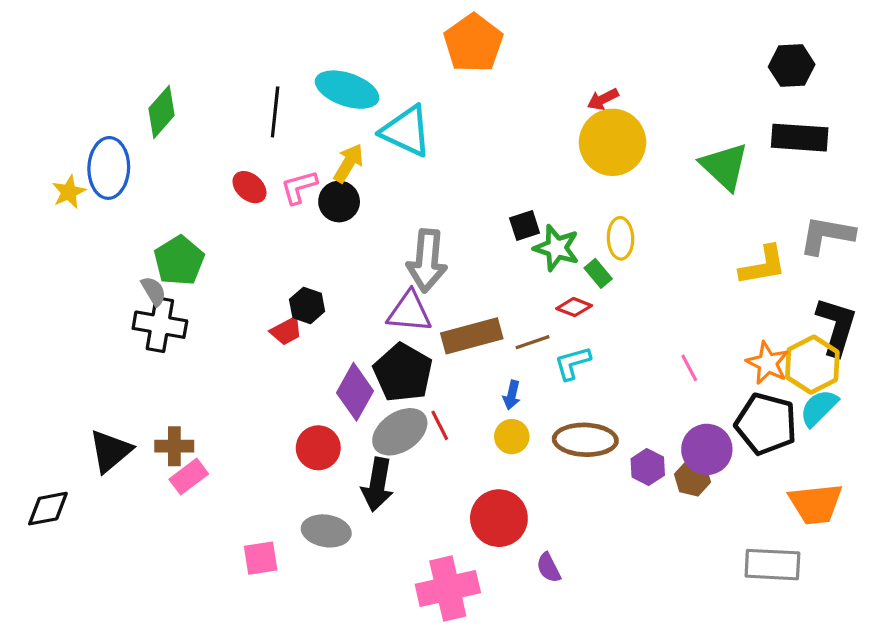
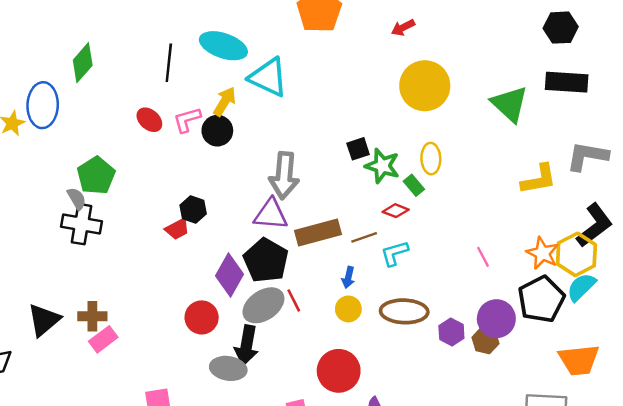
red arrow: (603, 99) -> (403, 28), moved
black L-shape: (836, 326) -> (595, 225), turned 36
black pentagon: (766, 424) -> (541, 299), turned 30
gray ellipse: (326, 531) -> (228, 368), moved

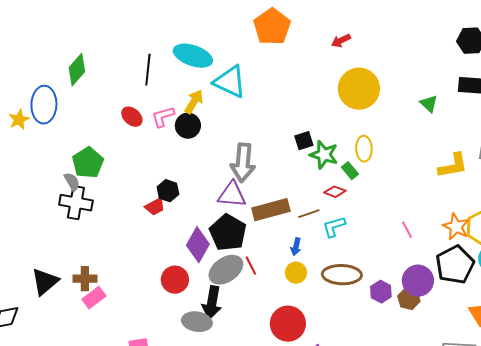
green triangle: (510, 104) -> (429, 104), size x0.6

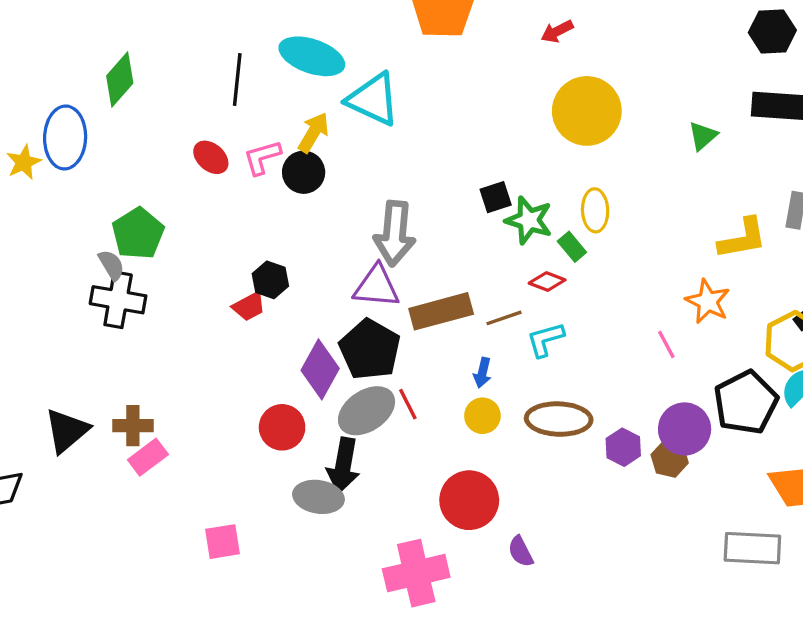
green triangle: (429, 104) -> (703, 136), turned 36
orange star: (456, 227) -> (708, 301), moved

